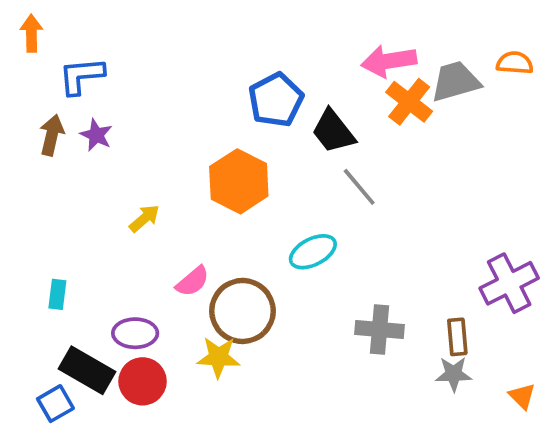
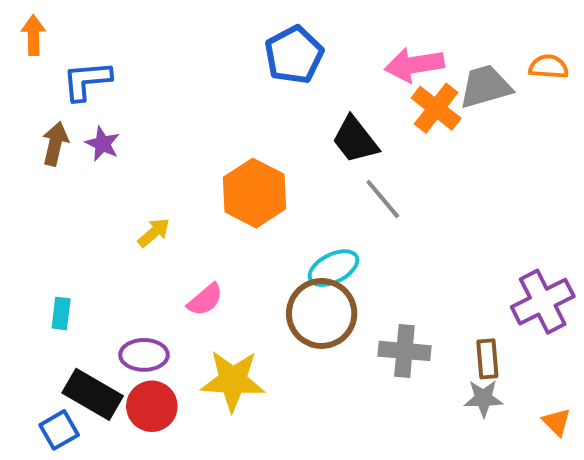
blue pentagon: (276, 100) -> (294, 55), moved
brown circle: (243, 311) -> (322, 313), moved
yellow star: (218, 357) -> (233, 381), size x1.4

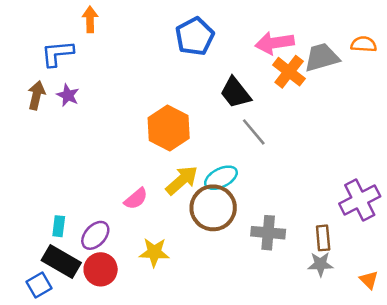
orange arrow: (33, 35) -> (90, 19), moved
yellow arrow: (154, 233) -> (182, 180), moved, size x1.5
cyan rectangle: (61, 313) -> (59, 226), moved
purple ellipse: (144, 355) -> (95, 235), turned -48
yellow star: (233, 381) -> (154, 252), size x0.7

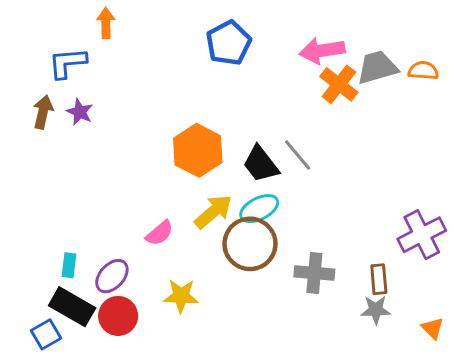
orange semicircle: (364, 44) -> (423, 71), moved
black trapezoid: (235, 93) -> (261, 164), moved

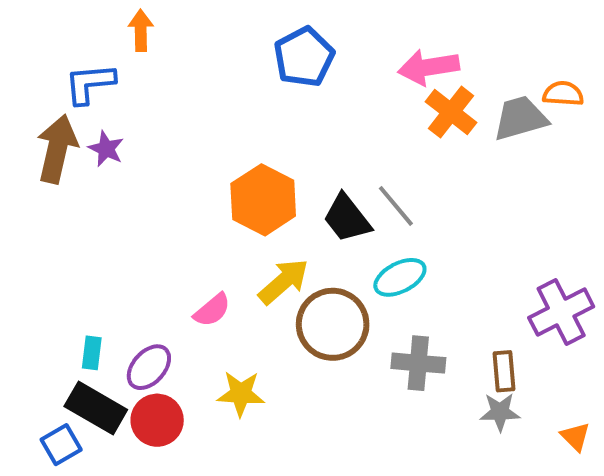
gray trapezoid: (377, 67) -> (520, 118), moved
brown arrow: (43, 112) -> (57, 149), size x1.5
cyan ellipse: (259, 209) -> (400, 277), moved

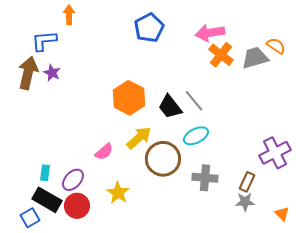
orange semicircle: (563, 94) -> (276, 46), turned 30
brown rectangle: (504, 371) -> (247, 182), turned 30
yellow star: (241, 394) -> (118, 193), turned 30

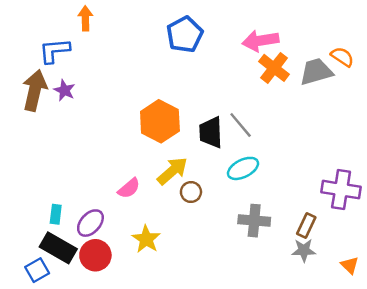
black trapezoid: (170, 107) -> (211, 132), turned 36
purple cross: (275, 153) -> (341, 190), turned 36
brown circle: (163, 159) -> (191, 192), moved, size x0.5

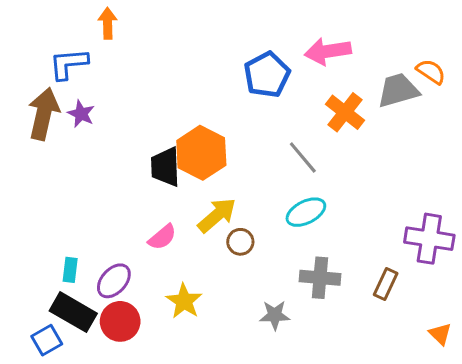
blue pentagon: (185, 34) -> (267, 75), moved
orange cross: (274, 68) -> (345, 112), moved
black trapezoid: (211, 132) -> (165, 167), moved
gray star: (304, 250) -> (275, 315), moved

